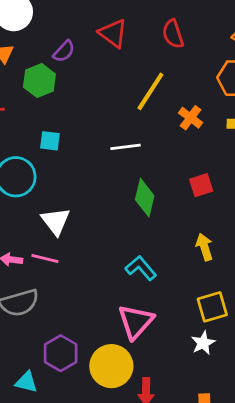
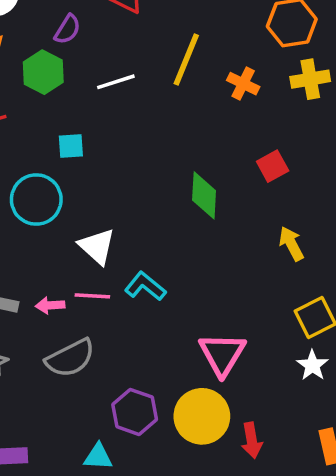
white line: (126, 147) -> (116, 82), moved
cyan L-shape: (141, 268) -> (145, 286), moved

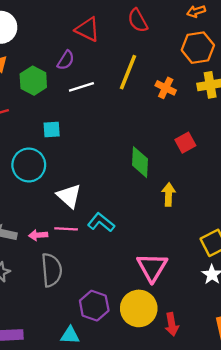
purple semicircle: (67, 29) -> (66, 60), moved
yellow arrow: (291, 244) -> (169, 194), moved, turned 30
gray semicircle: (70, 358) -> (51, 270), turned -68

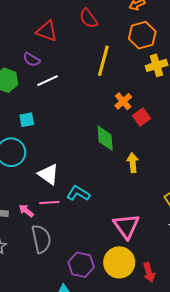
purple semicircle: (66, 60) -> (32, 60), turned 96
yellow line: (128, 72) -> (103, 61), moved
orange cross: (166, 88) -> (123, 101), moved, turned 30
pink arrow: (38, 235) -> (26, 211), turned 49

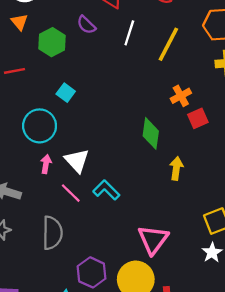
white line: (48, 81) -> (129, 33), moved, turned -60
cyan square: (27, 120) -> (66, 93), turned 35
pink line: (49, 202) -> (71, 193), turned 36
pink arrow: (26, 211) -> (46, 164), moved, turned 49

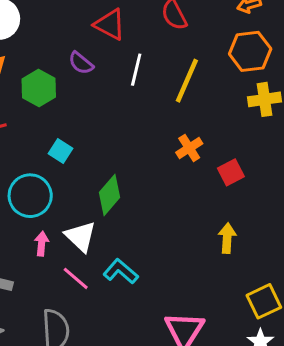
orange cross: (181, 96) -> (189, 148), moved
green diamond: (151, 133) -> (109, 195), moved, turned 36
yellow arrow: (176, 168) -> (227, 238), moved

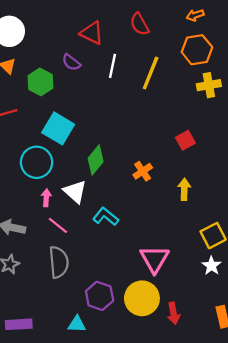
orange cross: (189, 148) -> (143, 171), moved
cyan square: (61, 151) -> (58, 128), size x1.8
pink line: (76, 278) -> (58, 225), moved

